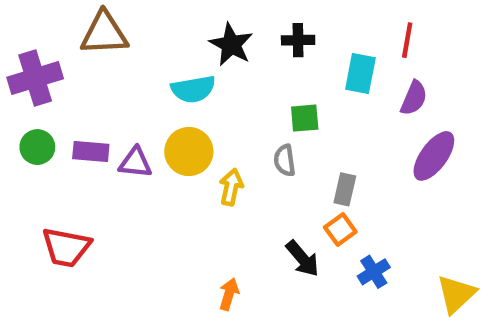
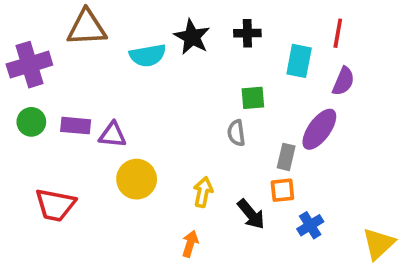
cyan semicircle: (193, 89) -> (148, 55), moved
yellow circle: (189, 151) -> (137, 179), moved
purple ellipse: (434, 156) -> (319, 129), moved
yellow arrow: (231, 187) -> (203, 192), moved
orange square: (340, 229) -> (282, 190), turned 30

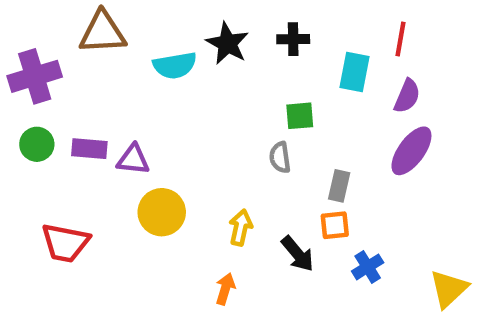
purple ellipse: (319, 129) -> (411, 151), moved

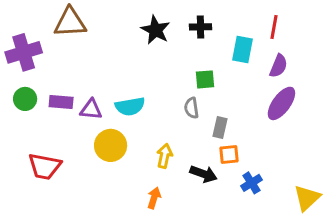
cyan semicircle: (175, 65) -> (130, 106), moved
gray rectangle: (339, 186) -> (220, 127), moved
black arrow: (298, 254) -> (203, 174), turned -30

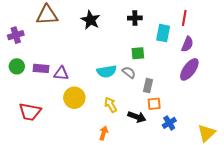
black star: (156, 30) -> (90, 20), moved
purple cross: (24, 52) -> (16, 35), size x0.7
cyan semicircle: (130, 106) -> (107, 71), moved
gray semicircle: (191, 108) -> (129, 72), turned 136
yellow arrow: (165, 156) -> (111, 105), turned -42

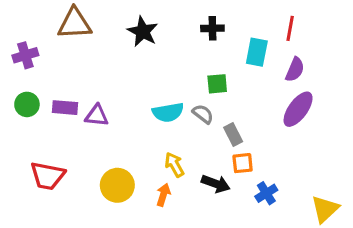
gray rectangle: (148, 86) -> (233, 135), turned -40
yellow circle: (74, 98) -> (117, 185), moved
orange arrow: (104, 133) -> (163, 195), moved

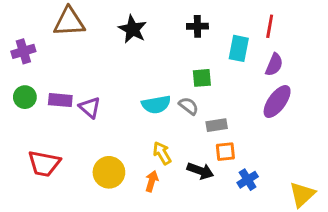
purple triangle: (97, 116) -> (90, 107), turned 35
gray rectangle: (233, 135) -> (217, 125), turned -72

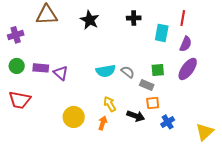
green square: (202, 78) -> (158, 70), moved
gray rectangle: (217, 125) -> (147, 85), turned 32
red trapezoid: (44, 163) -> (20, 100), moved

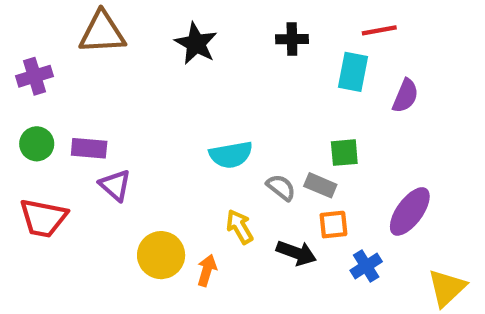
red line: (183, 18) -> (379, 30), moved, turned 70
purple ellipse: (188, 69) -> (410, 211), moved
gray semicircle: (128, 72) -> (281, 187), moved
purple triangle: (61, 73) -> (115, 185), moved
orange arrow: (103, 123) -> (207, 270), moved

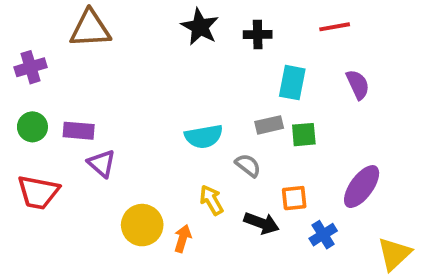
black star: (196, 43) -> (200, 27), moved
cyan rectangle: (353, 72) -> (292, 83), moved
purple semicircle: (405, 96) -> (358, 85), turned -48
gray rectangle: (320, 185) -> (269, 125), moved, turned -36

